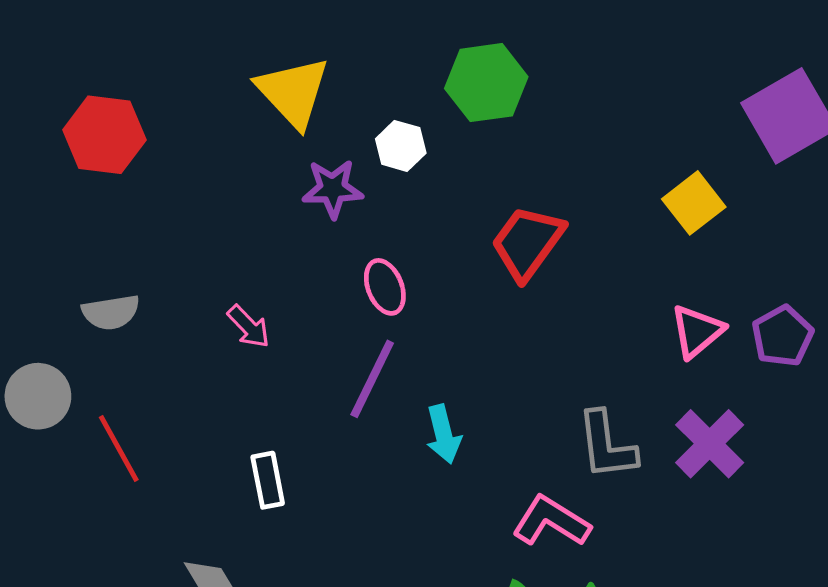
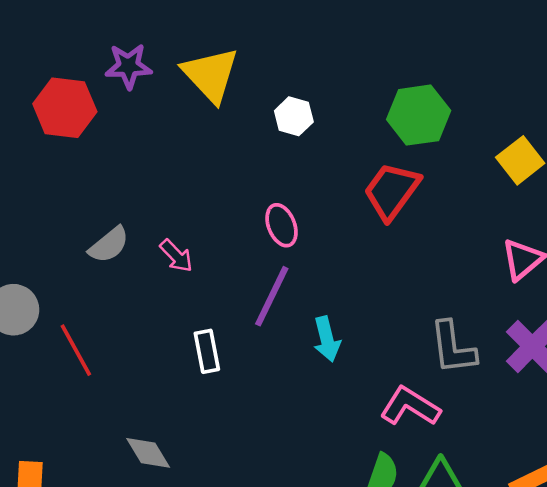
green hexagon: (486, 83) -> (419, 115), moved
purple star: (333, 189) -> (129, 66), moved
gray semicircle: (111, 312) -> (109, 245), moved, turned -30
white rectangle: (268, 480) -> (207, 351), moved

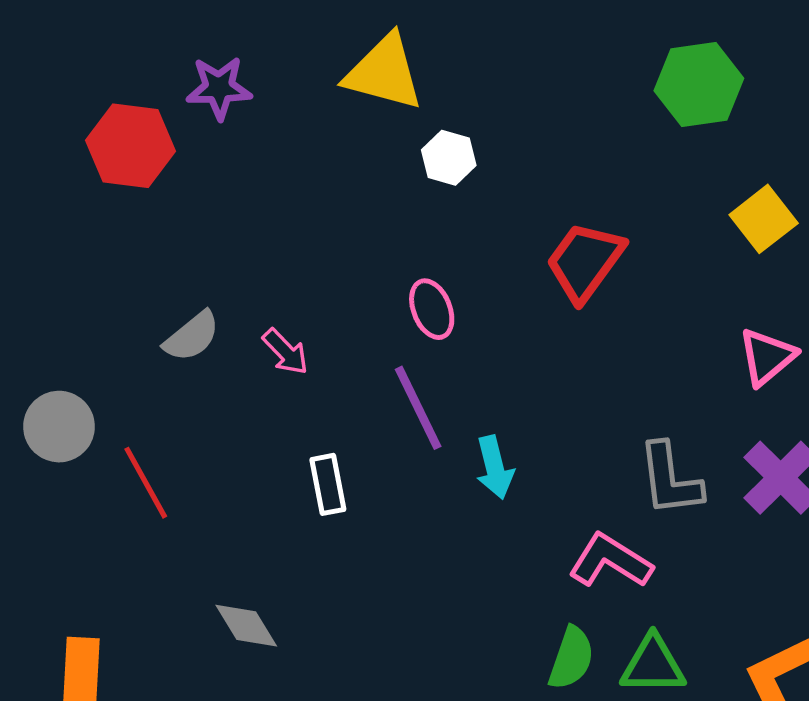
yellow triangle: (211, 75) -> (384, 73), moved, turned -32
green hexagon: (419, 115) -> (699, 85), moved
purple line: (272, 296) -> (418, 408), turned -52

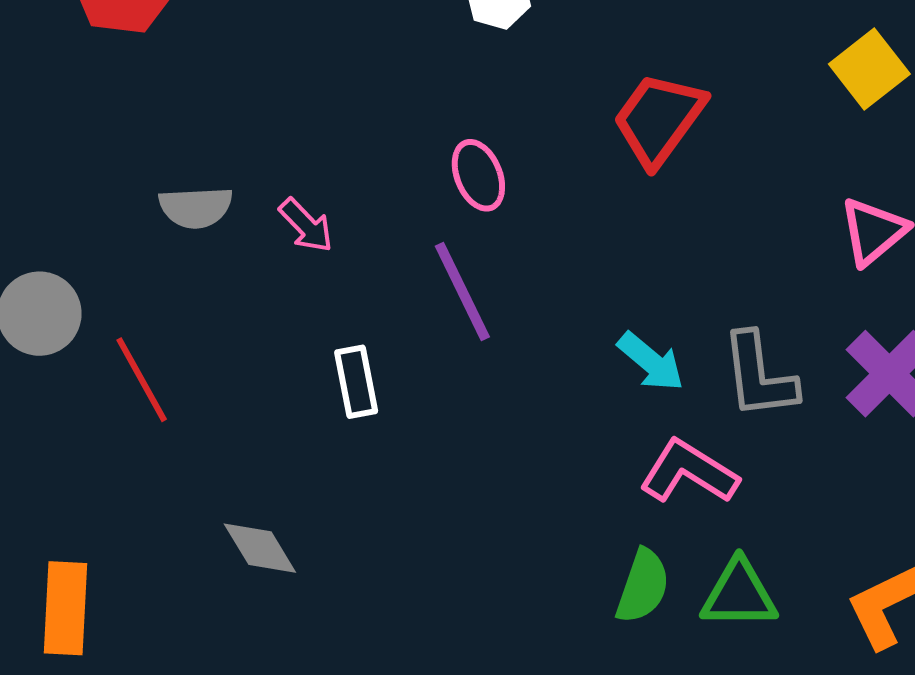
gray semicircle: (192, 336) -> (196, 207), turned 36
cyan arrow: (495, 467) -> (651, 362), moved, turned -36

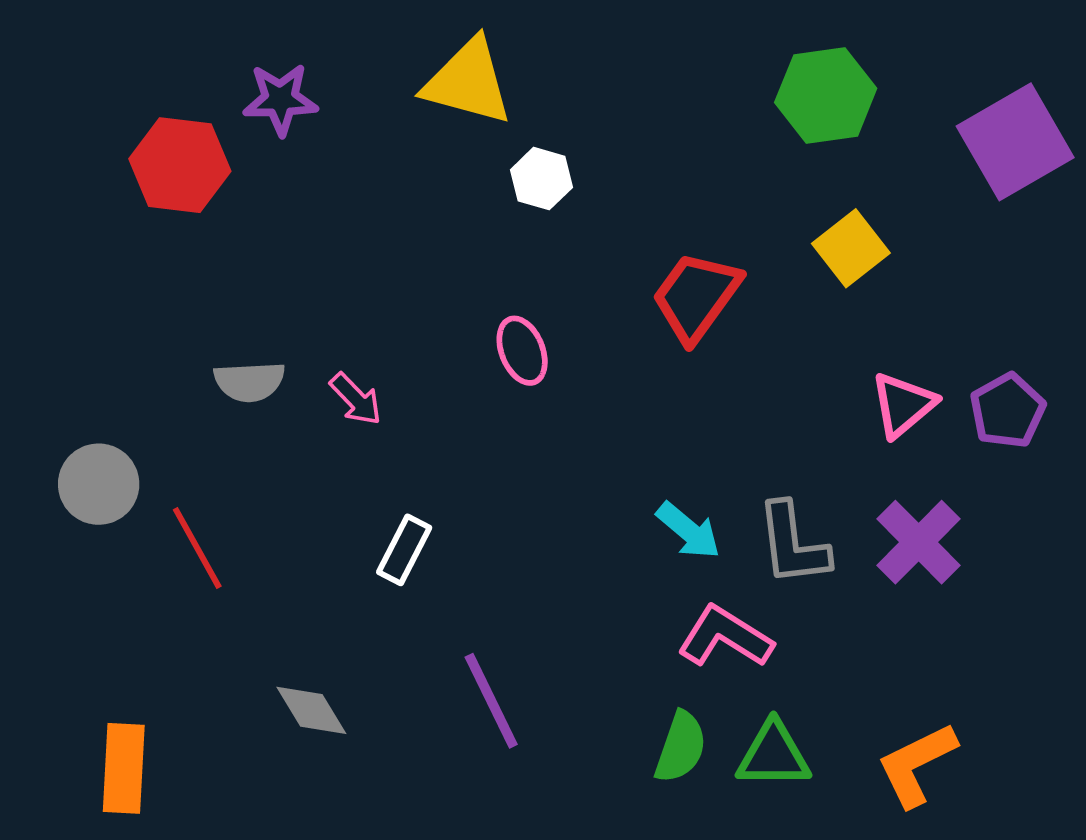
yellow square: (869, 69) -> (851, 248), moved
purple line: (462, 292) -> (491, 701), moved
white rectangle: (356, 382) -> (404, 550), turned 38

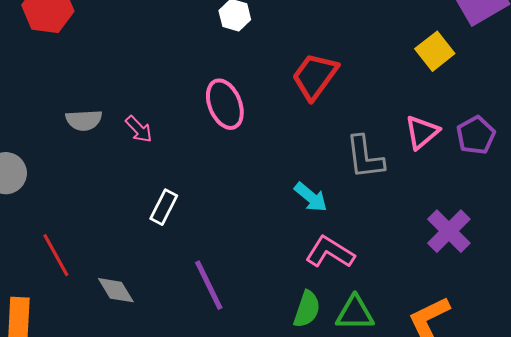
yellow square: (851, 248) -> (435, 51), moved
pink ellipse: (522, 351) -> (225, 104), size x1.4
purple cross: (919, 542) -> (449, 231), moved
gray L-shape: (793, 544) -> (365, 157), moved
red line: (197, 548) -> (56, 255), moved

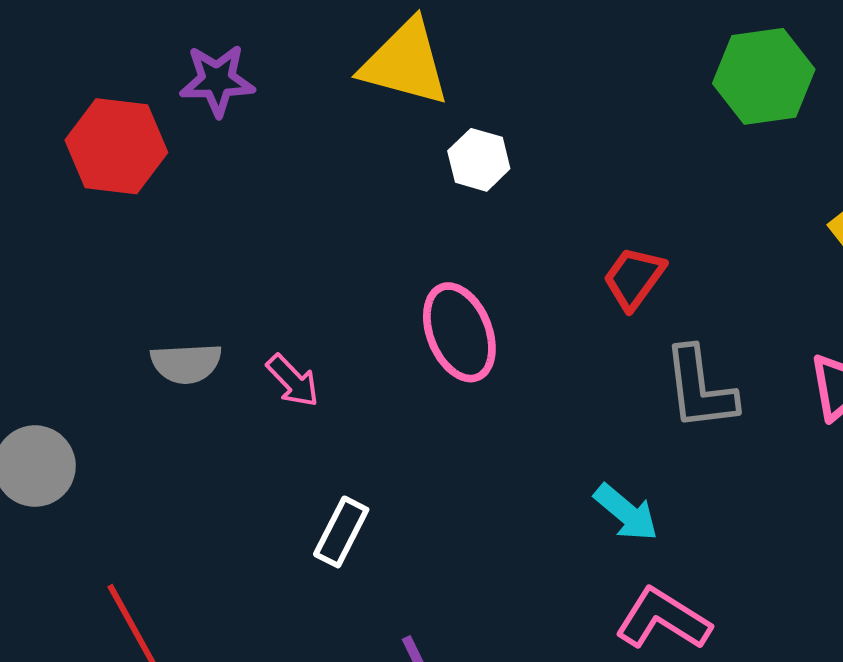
red trapezoid: (315, 76) -> (634, 278), size x0.7
gray L-shape: (365, 157) -> (700, 389), moved

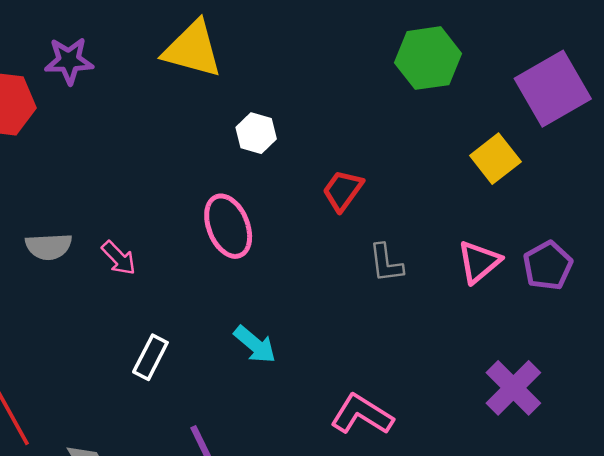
white hexagon: (479, 160) -> (256, 133), moved
gray L-shape: (700, 389) -> (386, 263), size x0.7
cyan arrow: (626, 513) -> (255, 345), moved

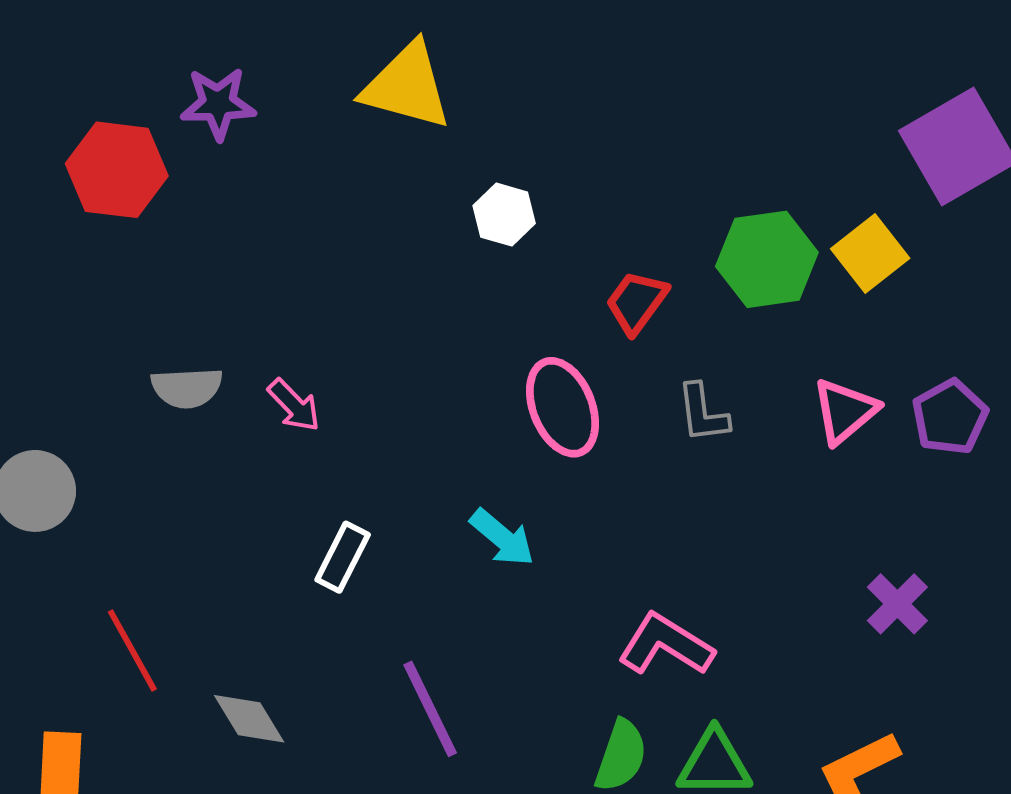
green hexagon: (428, 58) -> (767, 259), moved
pink ellipse: (228, 226) -> (563, 407), moved
purple cross: (513, 388) -> (897, 604), size x0.7

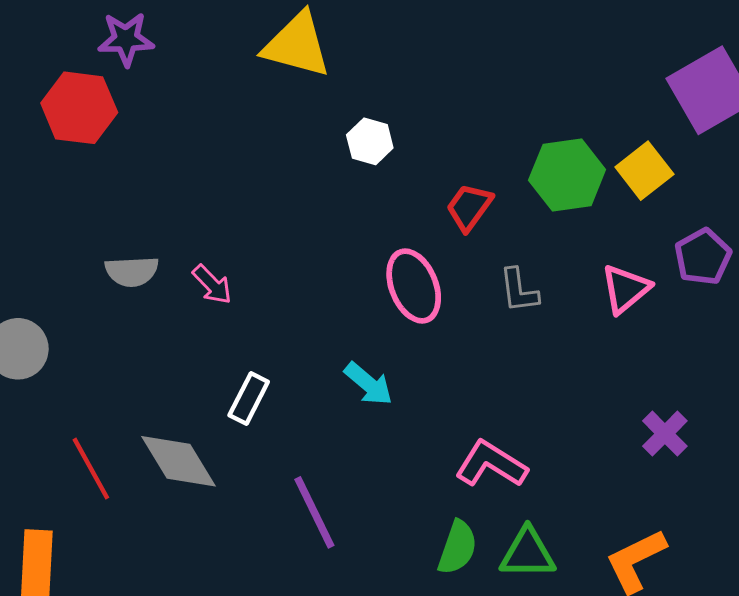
purple star: (218, 104) -> (126, 39), moved
purple pentagon: (950, 417) -> (703, 257), moved
gray diamond: (249, 719) -> (179, 461), moved, size x1.4

